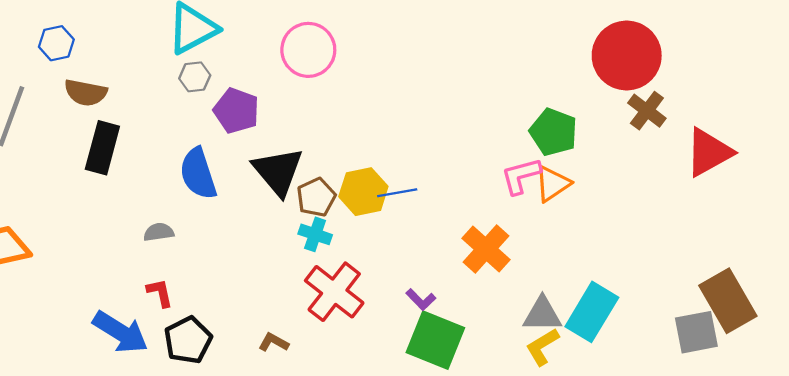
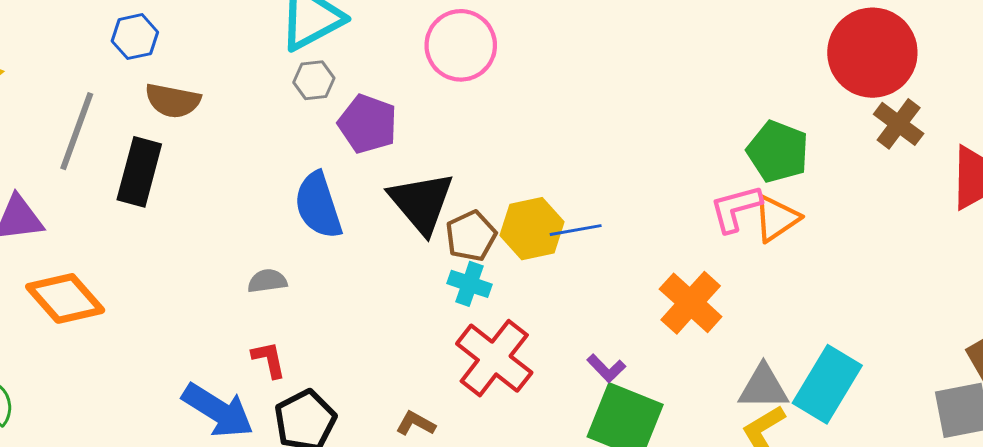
black rectangle: (102, 148) -> (139, 172), moved

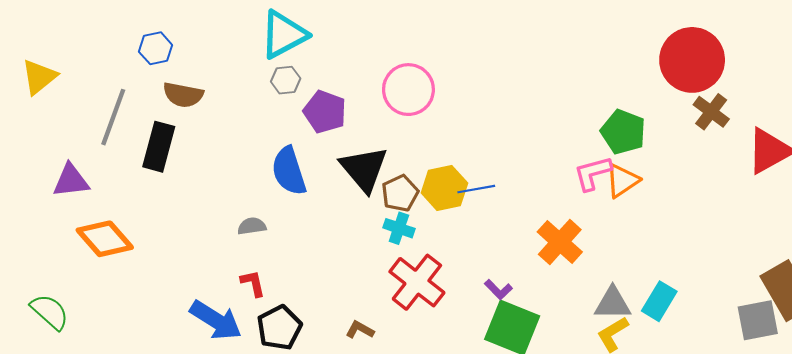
pink circle: (461, 45) -> (408, 90), moved
cyan rectangle: (827, 384) -> (659, 301), size x0.7

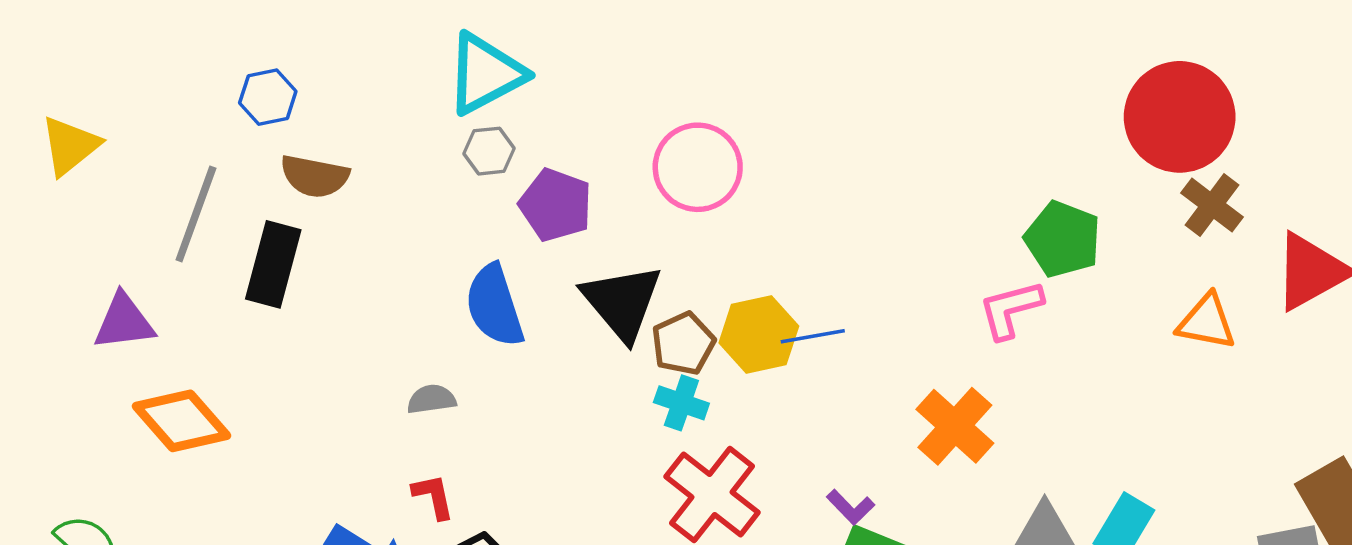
orange triangle: (622, 181) -> (1207, 322), moved, turned 45

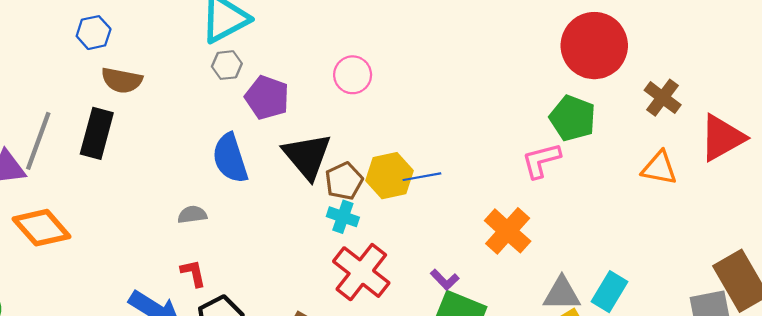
red circle: (1180, 117) -> (594, 46), moved
pink circle: (698, 167) -> (353, 75), size x0.7
gray line: (196, 214) -> (38, 141), moved

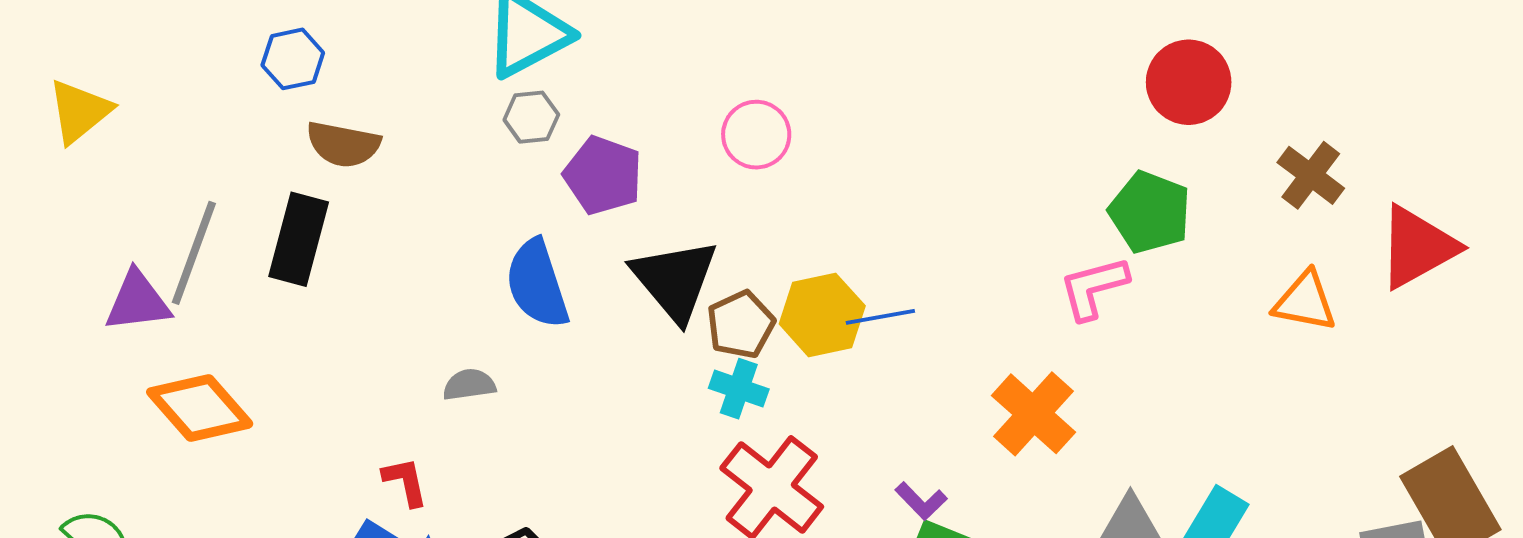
red circle: (594, 46) -> (1189, 82), size x0.7
red L-shape: (193, 273) -> (405, 482), moved

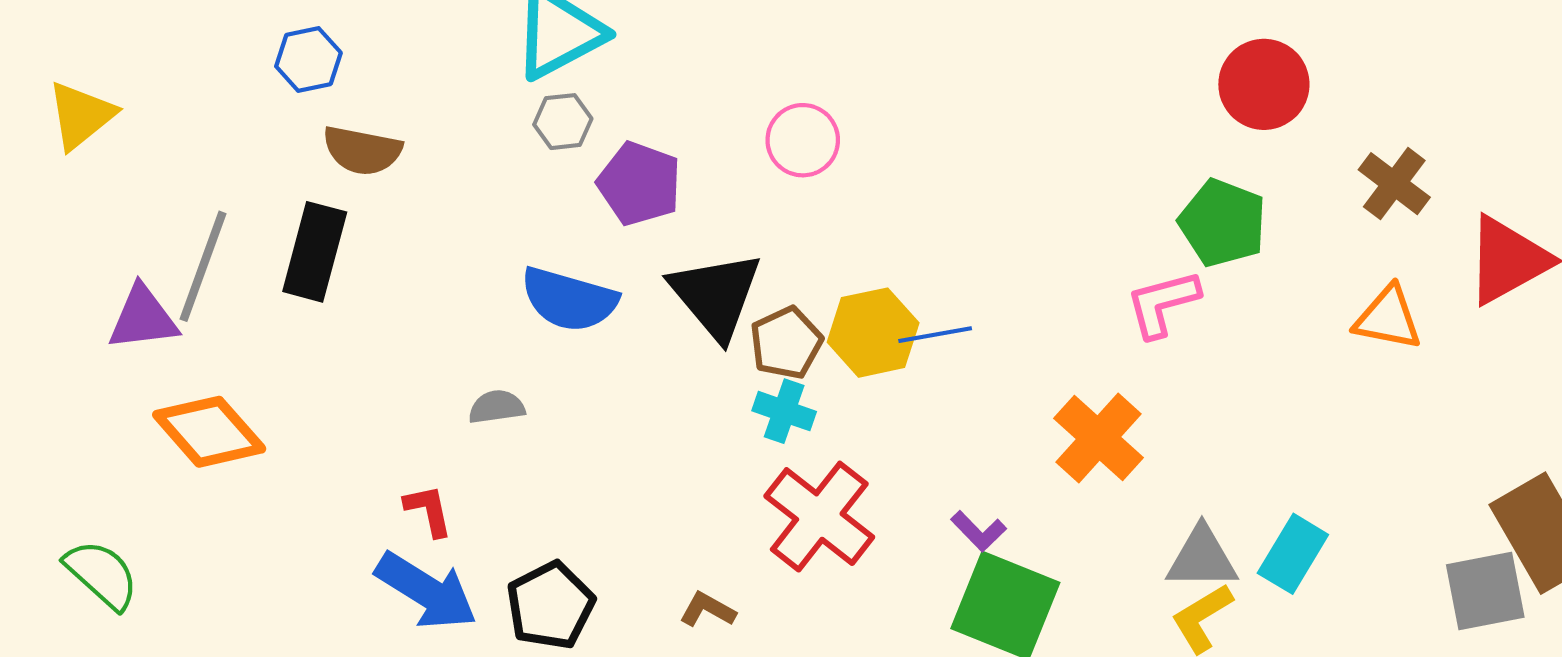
blue semicircle: (537, 284) -> (569, 299), turned -56

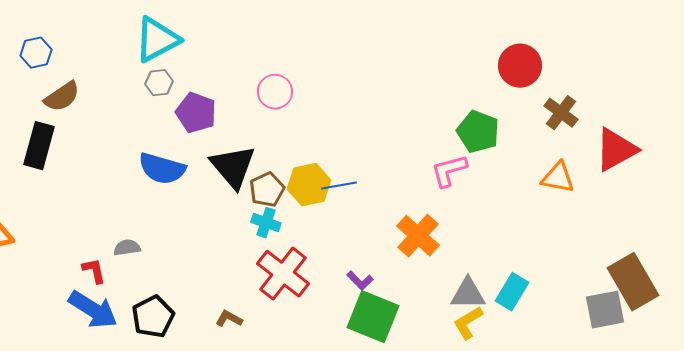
red circle: (1264, 84) -> (520, 66), moved
brown semicircle: (362, 151) -> (62, 97), turned -45
gray semicircle: (497, 407) -> (127, 248), moved

